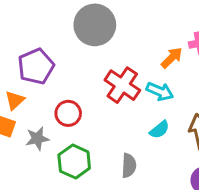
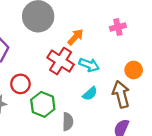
orange arrow: (172, 58) -> (75, 37), moved
green hexagon: (74, 162) -> (43, 104), moved

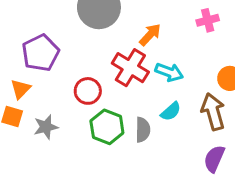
red circle: (20, 84) -> (88, 91), moved
gray semicircle: (68, 122) -> (143, 130), moved

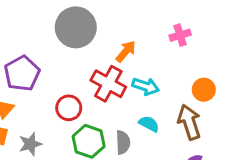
cyan semicircle: (171, 111) -> (149, 124), turned -108

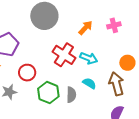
orange arrow: (126, 51) -> (86, 28), moved
red circle: (69, 108) -> (27, 73), moved

